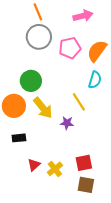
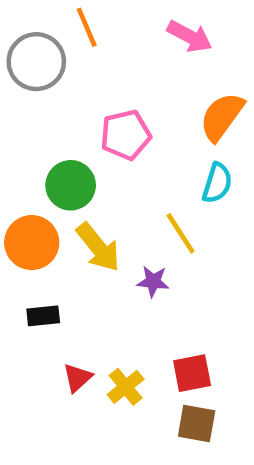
pink arrow: (83, 16) -> (190, 36), turned 42
gray circle: (39, 37) -> (36, 62), moved
pink pentagon: (70, 48) -> (126, 135), moved

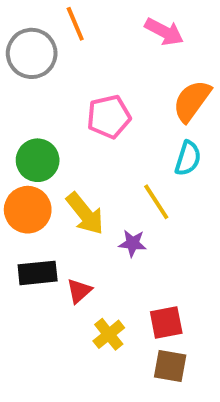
green circle: (71, 185) -> (38, 160), moved
black rectangle: (43, 316) -> (38, 273), size x1.4
red triangle: (78, 378) -> (79, 291), moved

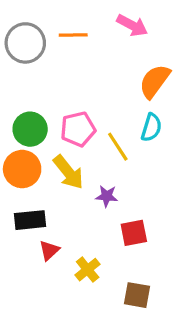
orange line: (75, 24) -> (73, 35), moved, turned -68
pink pentagon: (109, 117) -> (78, 129), moved
yellow line: (156, 202) -> (118, 147), moved
red triangle: (79, 291) -> (49, 250), moved
red square: (166, 322) -> (134, 233), moved

